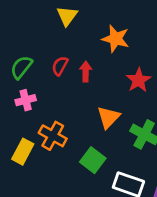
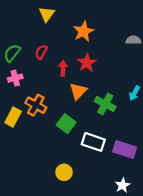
orange star: (116, 39) -> (84, 31), turned 30
red arrow: (86, 72) -> (63, 68), moved
red star: (138, 80) -> (87, 63), moved

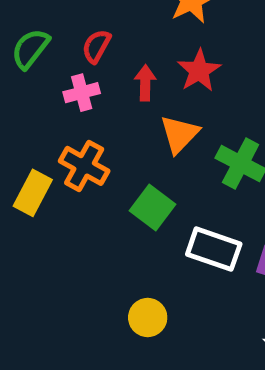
pink cross: (15, 78) -> (82, 93), moved

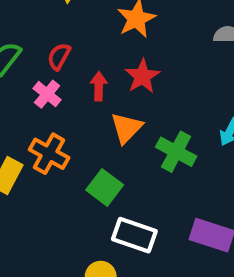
pink cross: (82, 93) -> (47, 94), turned -36
white rectangle: (214, 249) -> (134, 235), moved

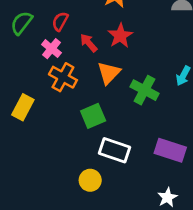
red arrow: (99, 86) -> (89, 43), turned -42
orange cross: (49, 154) -> (63, 77), moved
green square: (105, 187) -> (93, 116), turned 30

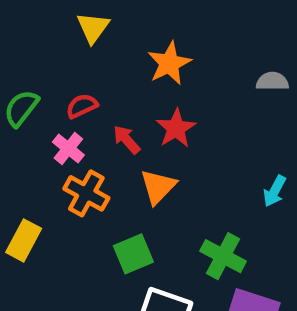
red semicircle: (60, 21) -> (82, 106), turned 36
green cross: (145, 90) -> (223, 256), moved

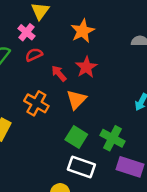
pink cross: (68, 149) -> (26, 32), moved
green square: (133, 254) -> (76, 137), moved, turned -35

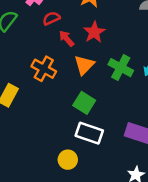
red semicircle: (34, 55) -> (51, 18), moved
green cross: (112, 138) -> (121, 68), moved

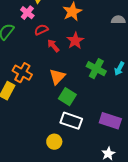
orange triangle: (84, 65) -> (57, 77), moved
orange cross: (44, 69) -> (22, 73), moved

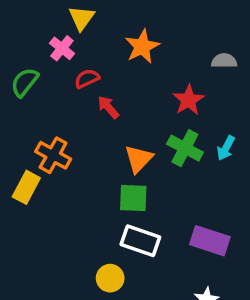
red star: (75, 41) -> (188, 100), moved
orange triangle: (57, 77) -> (139, 159), moved
green square: (67, 97) -> (133, 198), turned -30

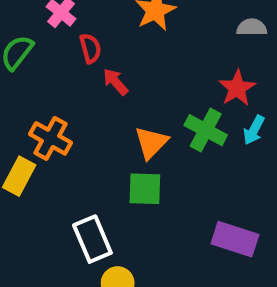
red semicircle: (87, 79) -> (90, 48), turned 100
red star: (188, 100) -> (237, 88), moved
white rectangle: (140, 241) -> (92, 239), moved, turned 48

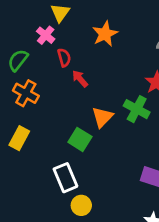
orange cross: (51, 138) -> (26, 93), moved
green square: (145, 189) -> (80, 139), moved, turned 30

